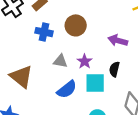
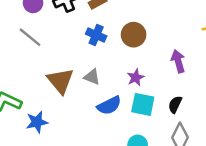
purple arrow: (118, 41) -> (178, 61), turned 48
gray triangle: (60, 61) -> (92, 77), moved
black semicircle: (114, 69) -> (175, 105), moved

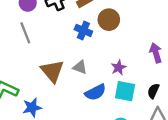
brown circle: (134, 35) -> (109, 20), moved
gray line: (30, 37) -> (25, 33), turned 30

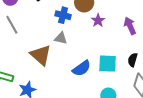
gray triangle: (80, 67) -> (61, 38), moved
purple star: (118, 68) -> (98, 20), moved

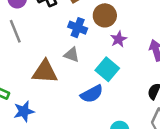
brown triangle: (41, 55) -> (45, 72), turned -45
cyan square: (108, 64) -> (107, 69), moved, turned 30

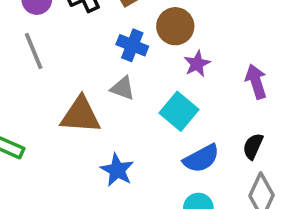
blue semicircle: (92, 94) -> (201, 158), moved
blue star: (24, 111) -> (117, 170), moved, turned -30

